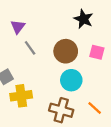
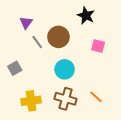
brown circle: (66, 51) -> (58, 37), moved
cyan circle: (71, 80) -> (65, 69), moved
yellow cross: (21, 96) -> (31, 101), moved

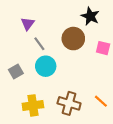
brown circle: (58, 37) -> (73, 39), moved
cyan circle: (65, 69) -> (46, 66), moved

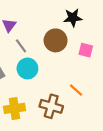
black star: (90, 16) -> (73, 18), turned -30
orange line: (101, 101) -> (76, 90), moved

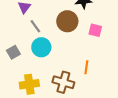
orange line: (76, 90) -> (86, 67), turned 56

